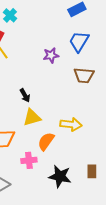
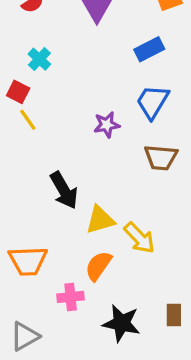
black arrow: (25, 95) -> (64, 190), size x1.6
yellow triangle: (32, 117) -> (100, 220), moved
yellow arrow: (71, 124) -> (139, 238), turned 40

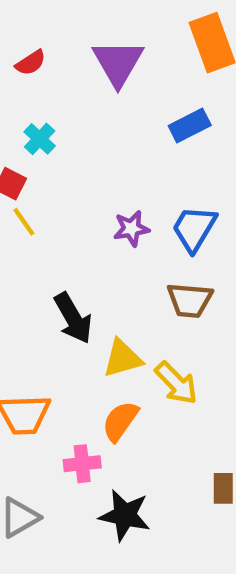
blue trapezoid: (153, 102) -> (194, 228), moved
brown trapezoid: (161, 158) -> (190, 300), moved
black star: (121, 323) -> (125, 515), moved

